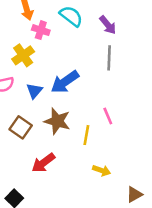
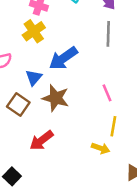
yellow cross: (23, 55) -> (34, 31), moved
blue triangle: (34, 91) -> (34, 78), moved
yellow line: (86, 135) -> (113, 126), moved

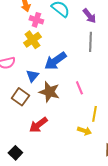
pink line: (107, 93) -> (79, 88), moved

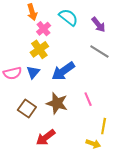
pink cross: (36, 20) -> (44, 29), turned 32
gray line: (90, 42) -> (99, 51), turned -60
blue triangle: (32, 76) -> (33, 72), moved

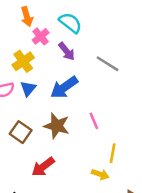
purple arrow: (98, 25) -> (67, 51), moved
yellow cross: (39, 49) -> (23, 61), moved

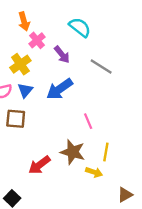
cyan semicircle: (70, 23) -> (80, 27), moved
brown star: (57, 126) -> (73, 152), moved
brown square: (21, 132) -> (16, 119), moved, turned -30

